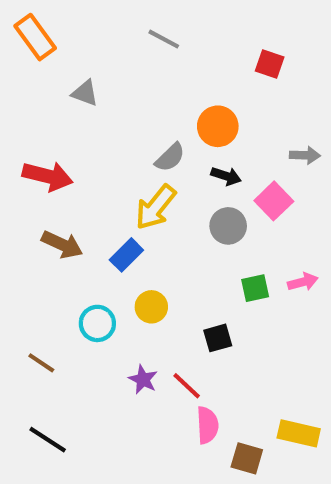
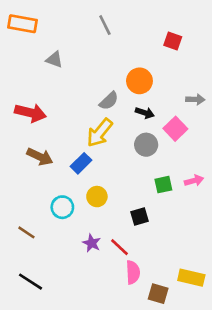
orange rectangle: (35, 37) -> (22, 24), turned -44
gray line: (164, 39) -> (105, 25), turned 36

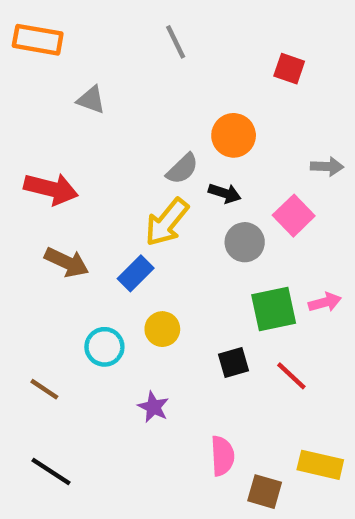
black arrow: (145, 113) -> (225, 193), moved
green square: (163, 185) -> (274, 309), size x1.5
red line: (120, 247) -> (291, 376), moved

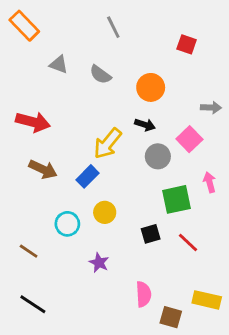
orange rectangle: (38, 40) -> (24, 26), turned 36
gray semicircle: (182, 169) -> (100, 75), moved, turned 80
pink arrow: (325, 302) -> (210, 182), moved, turned -90

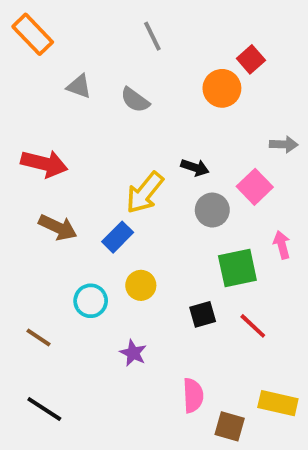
red square: (187, 44) -> (251, 59), turned 30
orange circle: (151, 87) -> (222, 88), moved

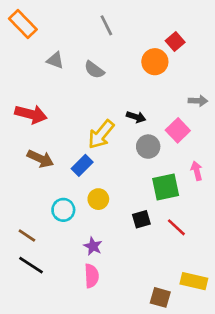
pink semicircle: (193, 395) -> (92, 276), moved
black line: (44, 409) -> (31, 265), moved

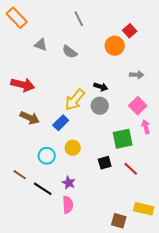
gray arrow: (198, 101) -> (137, 75), moved
pink square: (178, 130) -> (138, 106), moved
gray circle: (148, 147) -> (100, 106), moved
black line: (31, 265) -> (43, 189), moved

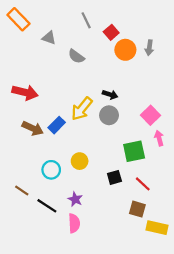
red square: (130, 31) -> (111, 32), moved
gray triangle: (41, 45) -> (49, 38), moved
gray arrow: (137, 75) -> (149, 48), moved, turned 96
blue rectangle: (61, 123) -> (57, 125), moved
brown square: (119, 221) -> (137, 209), moved

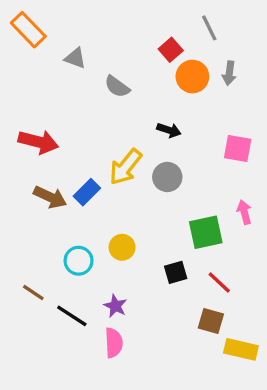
gray line: (86, 20) -> (209, 28), moved
black arrow: (110, 95) -> (169, 130), moved
pink square: (150, 115) -> (238, 149), moved, turned -36

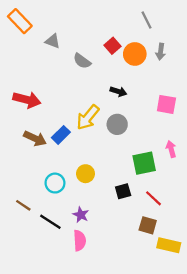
red square: (171, 50) -> (112, 46), moved

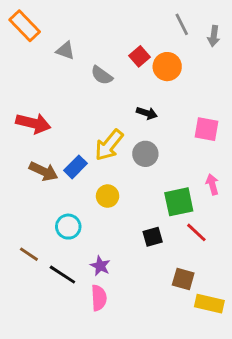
gray arrow: (161, 52) -> (214, 36), moved
yellow circle: (85, 174) -> (108, 196), moved
red line: (154, 198) -> (196, 232), moved

